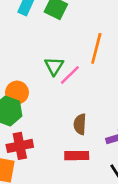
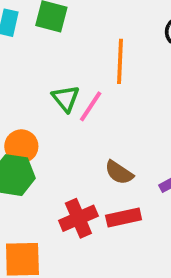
brown semicircle: (80, 124) -> (119, 173), turned -48
red cross: (20, 146) -> (78, 218), moved

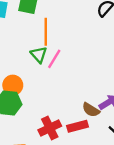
orange line: (120, 61) -> (46, 32), moved
brown semicircle: (119, 173) -> (91, 110), moved

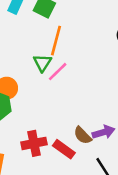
red rectangle: (77, 126) -> (64, 149), turned 36

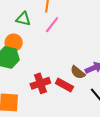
green triangle: (42, 63) -> (23, 19), moved, turned -42

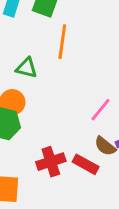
pink line: (52, 25) -> (101, 110), moved

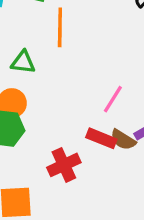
red rectangle: (86, 164) -> (101, 138), moved

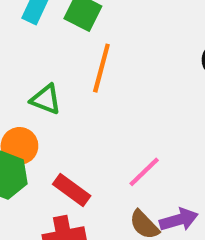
red rectangle: (101, 138) -> (72, 190), moved

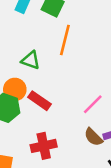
red rectangle: (72, 190) -> (39, 101), moved

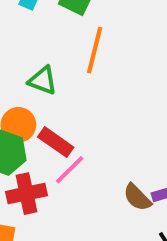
pink line: (93, 104) -> (70, 170), moved
red cross: (44, 146) -> (27, 194), moved

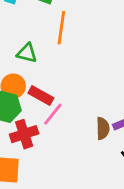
brown semicircle: (137, 197) -> (103, 128), turned -130

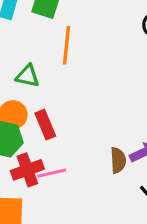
red rectangle: (41, 95) -> (45, 125), turned 40
pink line: (53, 114) -> (52, 173), moved, turned 40

